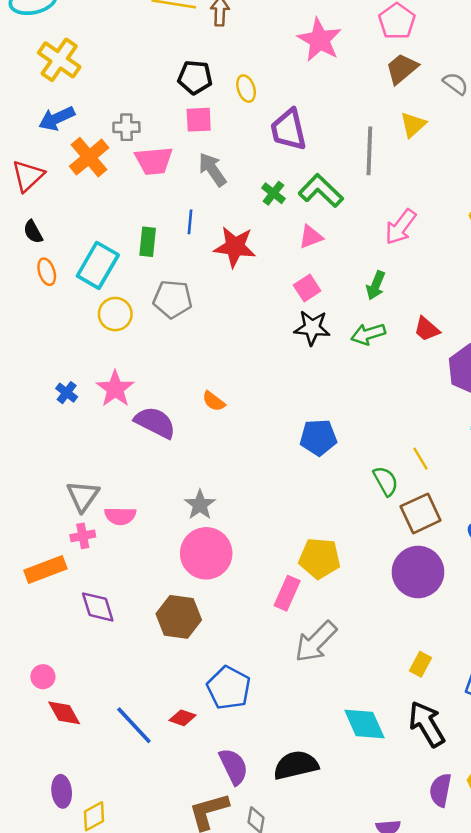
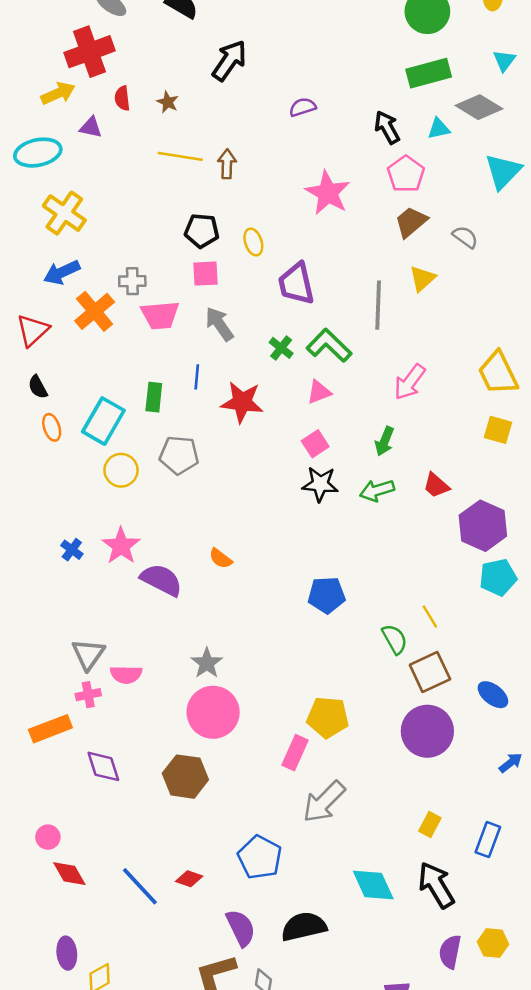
blue pentagon: (229, 688) -> (260, 857), moved

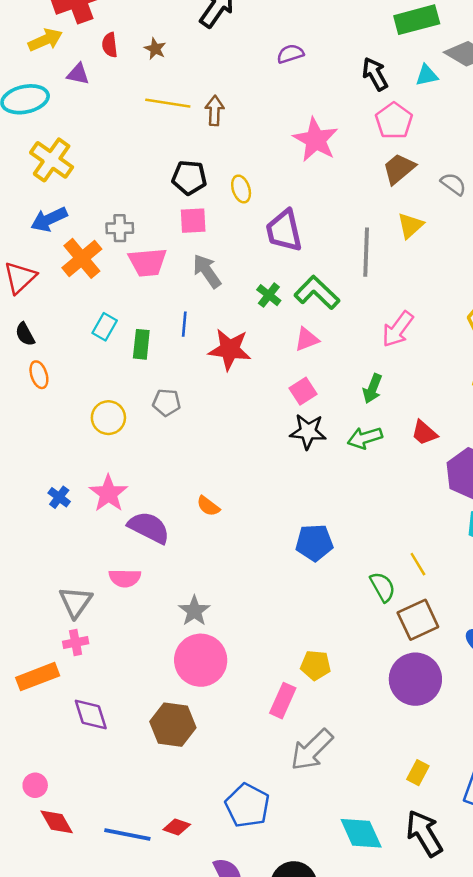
cyan rectangle: (103, 421) -> (105, 327), moved, size x0.6
gray pentagon: (179, 455) -> (167, 402), size x0.7
pink semicircle: (126, 674) -> (125, 578), moved
yellow pentagon: (328, 717) -> (316, 665), size x0.7
blue line: (140, 886) -> (127, 835), turned -36

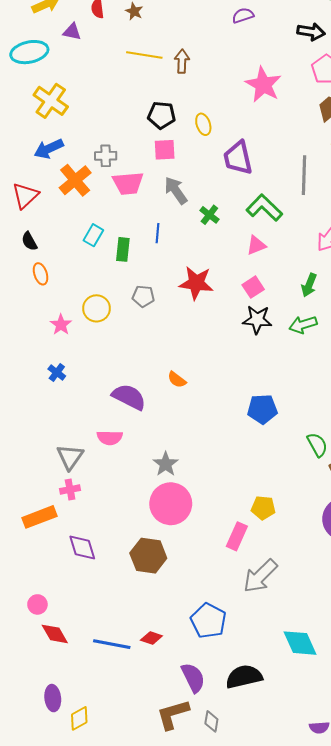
black arrow: (375, 74) -> (311, 32), turned 128
green cross: (269, 295) -> (209, 215), moved
red star: (230, 349) -> (196, 283), moved
pink star: (108, 493) -> (61, 325), moved, size x0.7

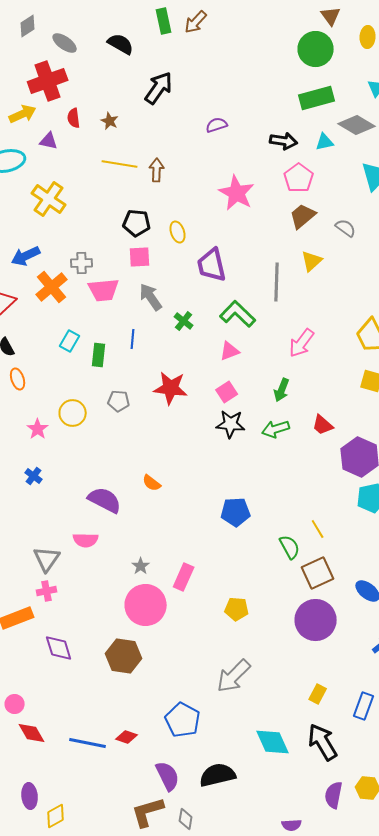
yellow cross: (51, 101) -> (49, 199), moved
gray star: (166, 464) -> (141, 566), size x0.7
pink rectangle: (237, 536) -> (184, 577), moved

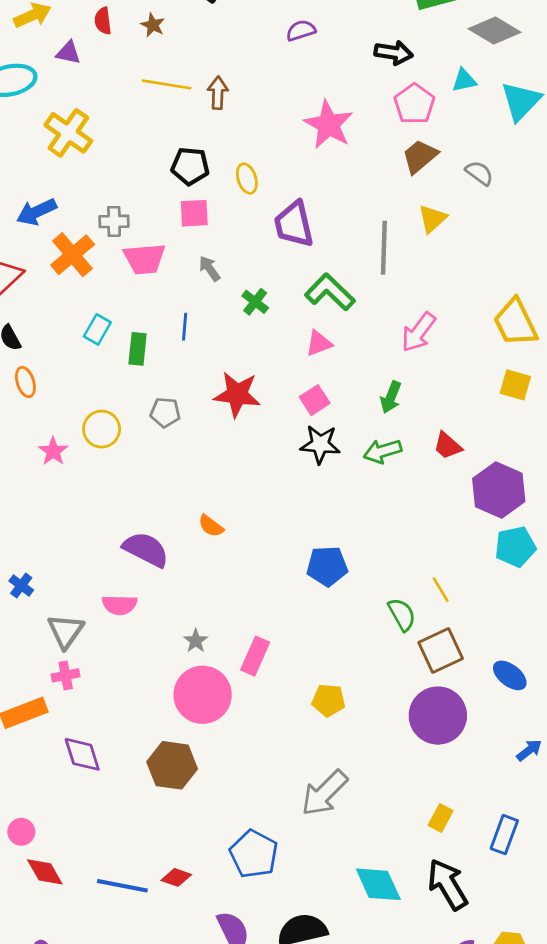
cyan triangle: (325, 142) -> (464, 80), moved
gray arrow: (151, 297) -> (210, 269), size x0.7
blue cross: (34, 476) -> (21, 585), moved

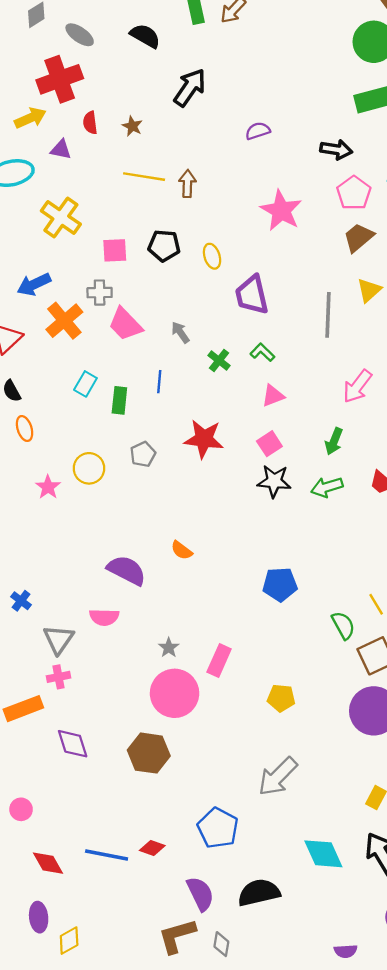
pink square: (194, 213) -> (115, 250), moved
pink trapezoid: (144, 259) -> (125, 324), turned 51
green L-shape: (330, 292) -> (262, 352), moved, size x0.6
gray pentagon: (165, 412) -> (143, 454), turned -30
red diamond: (45, 872) -> (48, 863), moved

